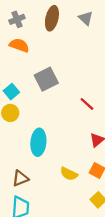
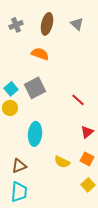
orange semicircle: (19, 45) -> (40, 54), moved
gray square: (46, 79) -> (35, 88), moved

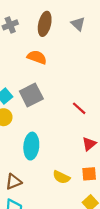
orange square: (87, 159) -> (89, 174), turned -32

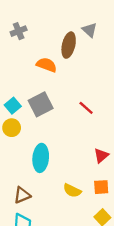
brown ellipse: (45, 24) -> (69, 45), moved
red line: (79, 108) -> (86, 108), moved

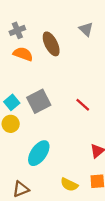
brown ellipse: (69, 45) -> (51, 44), moved, turned -40
orange semicircle: (47, 65) -> (23, 54), moved
cyan ellipse: (41, 158) -> (39, 153), turned 30

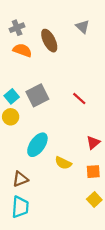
yellow semicircle: (69, 185) -> (63, 163), moved

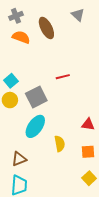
gray square: (37, 95) -> (36, 97), moved
red line: (79, 99) -> (63, 77), moved, turned -56
red triangle: (93, 143) -> (88, 124), turned 48
yellow semicircle: (63, 163) -> (60, 144), turned -126

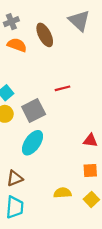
gray triangle: (78, 15) -> (79, 21), size x1.5
yellow semicircle: (60, 144) -> (62, 193), moved, turned -84

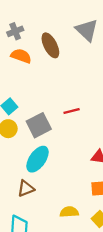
red line: (62, 88) -> (72, 111), moved
brown triangle: (15, 178) -> (26, 188), moved

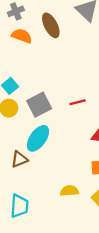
red line: (72, 111) -> (78, 102), moved
brown triangle: (26, 188) -> (19, 159), moved

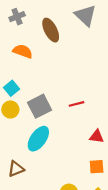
orange semicircle: (22, 36) -> (23, 51), moved
brown triangle: (19, 159) -> (16, 169), moved

